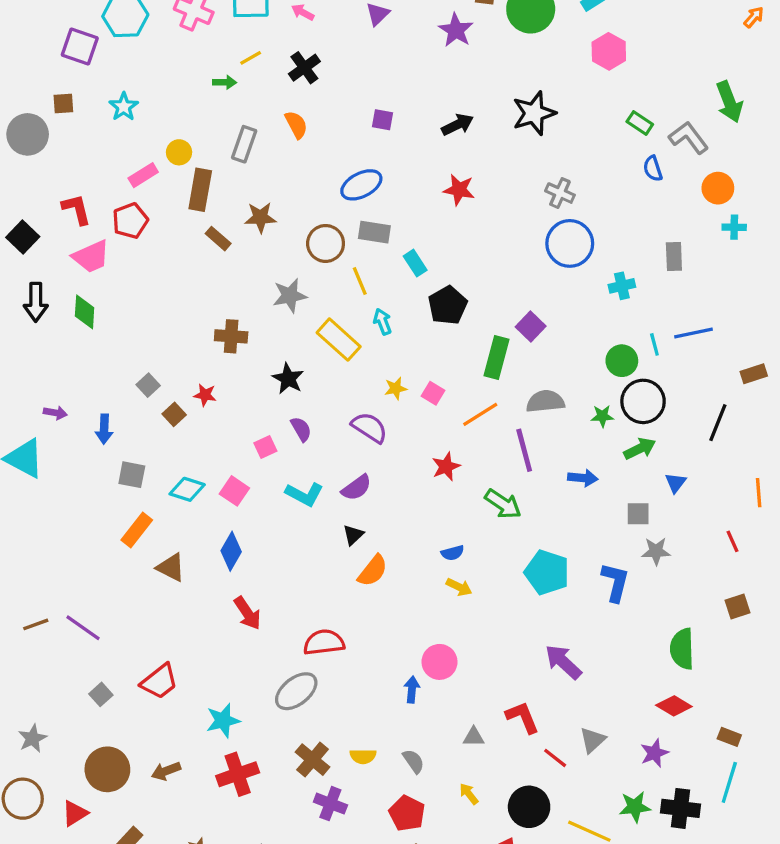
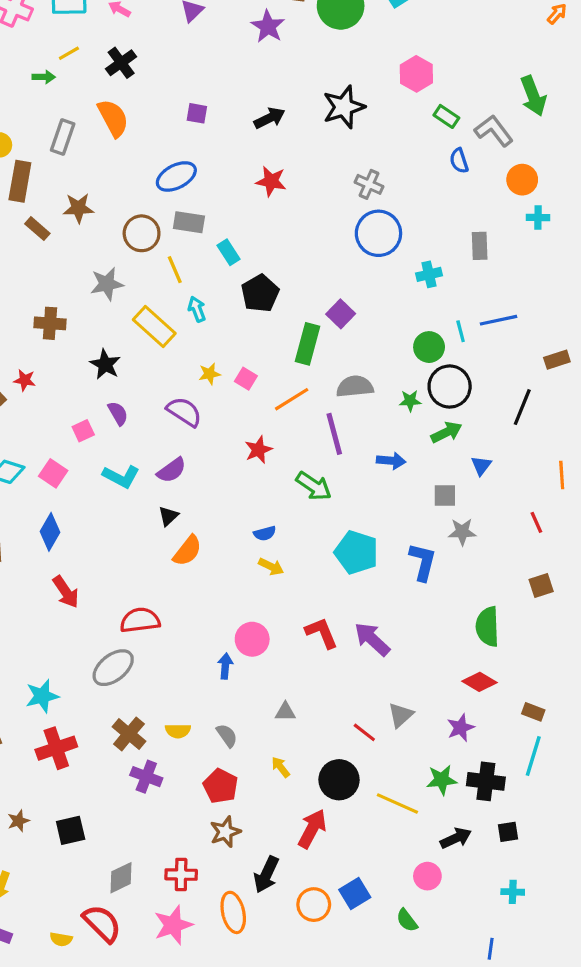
pink hexagon: (609, 51) -> (416, 74), moved
orange semicircle: (296, 125) -> (113, 118), size x1.4
red L-shape: (523, 717) -> (322, 633), moved

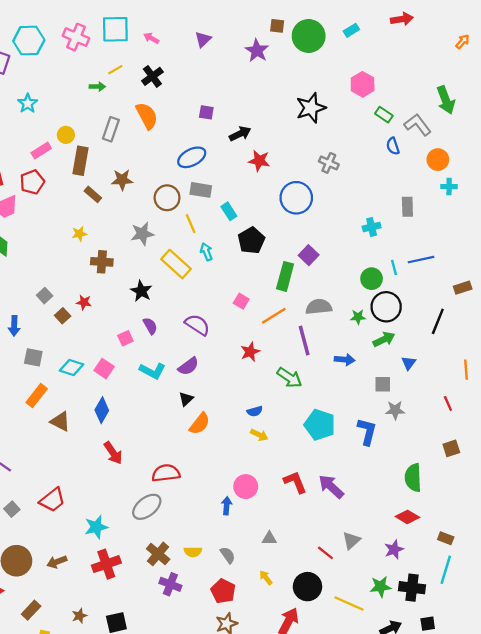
black arrow: (270, 118) -> (240, 134), moved
blue circle: (378, 233) -> (296, 198), moved
yellow star: (209, 374) -> (79, 234), moved

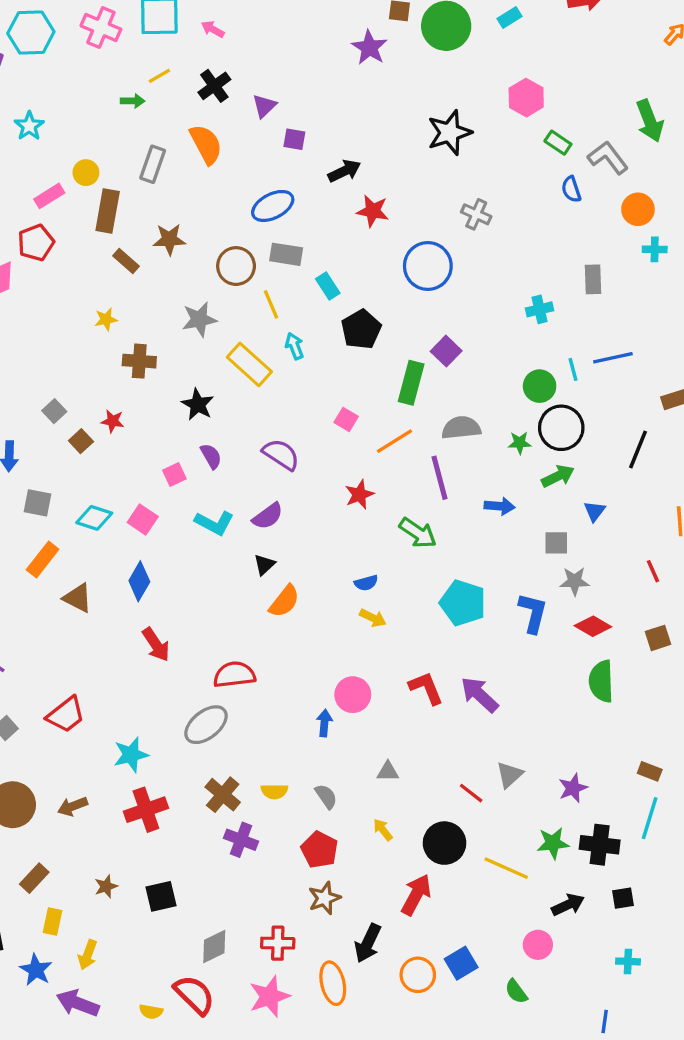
purple triangle: (203, 39) -> (264, 106), moved
red diamond: (407, 517) -> (593, 626), moved

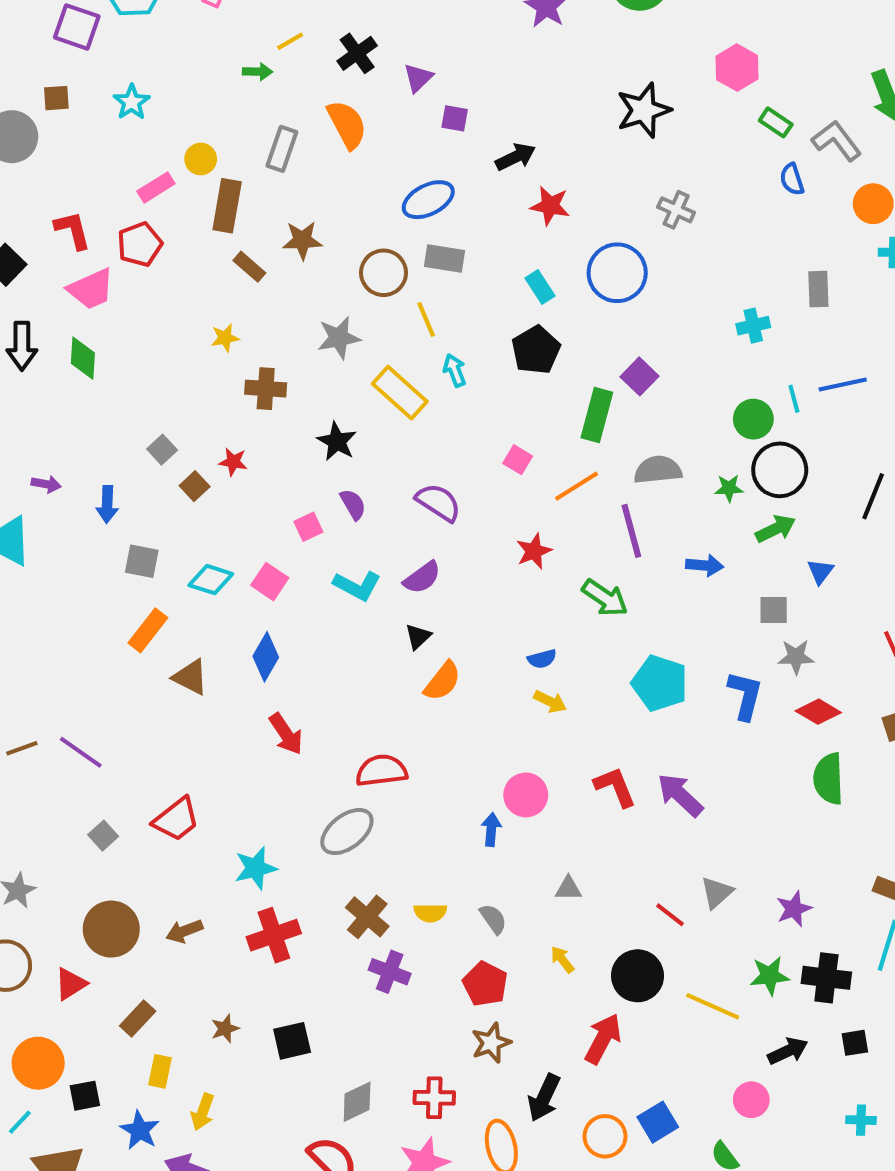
cyan rectangle: (328, 286) -> (540, 287), moved

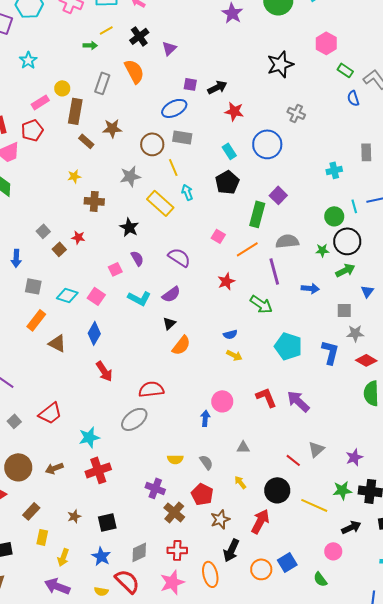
purple square: (455, 118) -> (190, 84), moved
brown cross: (367, 917) -> (174, 512), moved
brown star: (491, 1043) -> (220, 519), moved
blue star: (140, 1130) -> (101, 556), moved

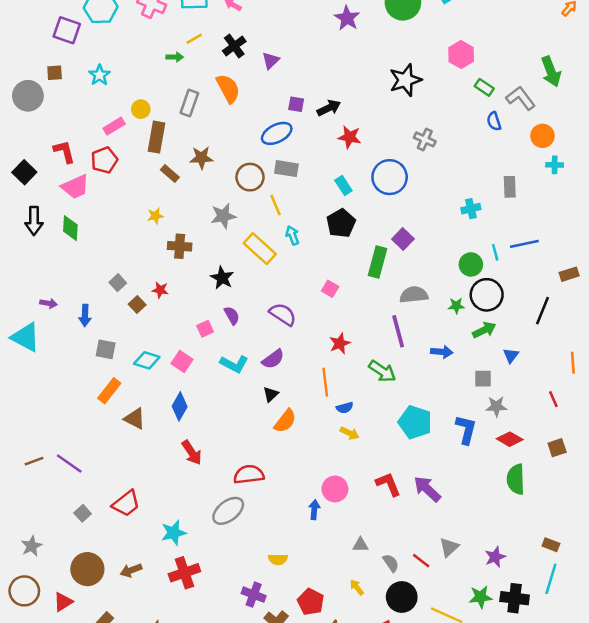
orange line: (247, 249) -> (325, 382), moved, turned -65
gray semicircle: (206, 462) -> (391, 563), moved

